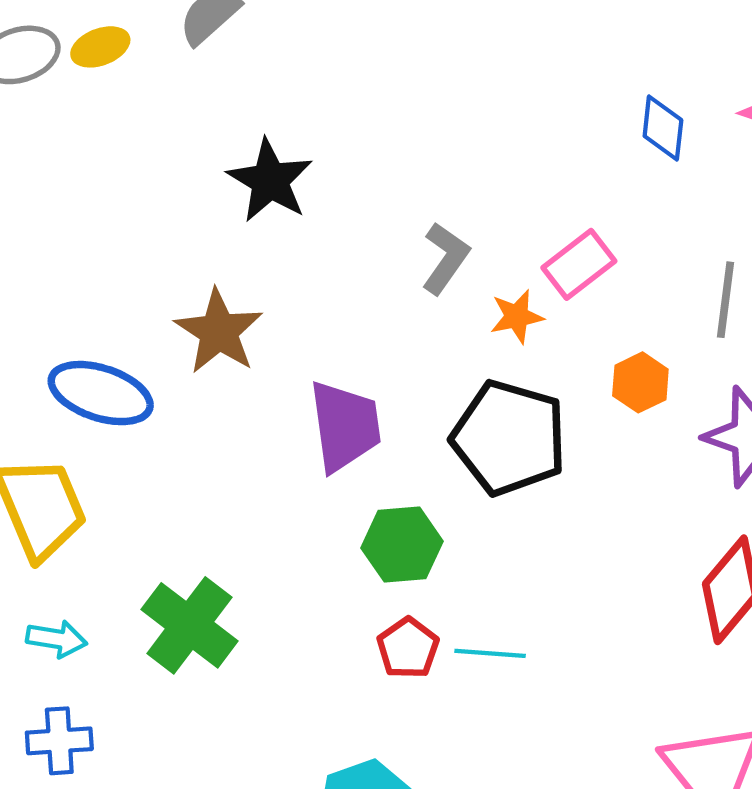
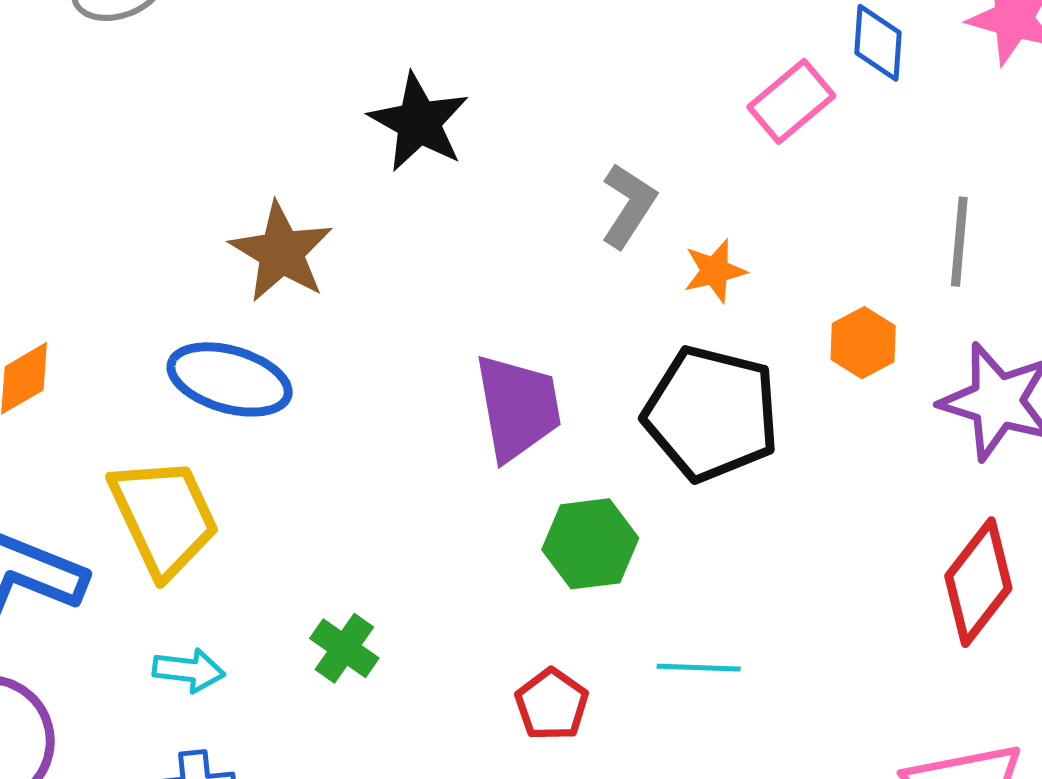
pink rectangle: (579, 264) -> (791, 101), moved
brown star: (219, 331) -> (281, 252), moved
green cross: (189, 625) -> (344, 648), size x0.6
red pentagon: (408, 648) -> (552, 705), moved

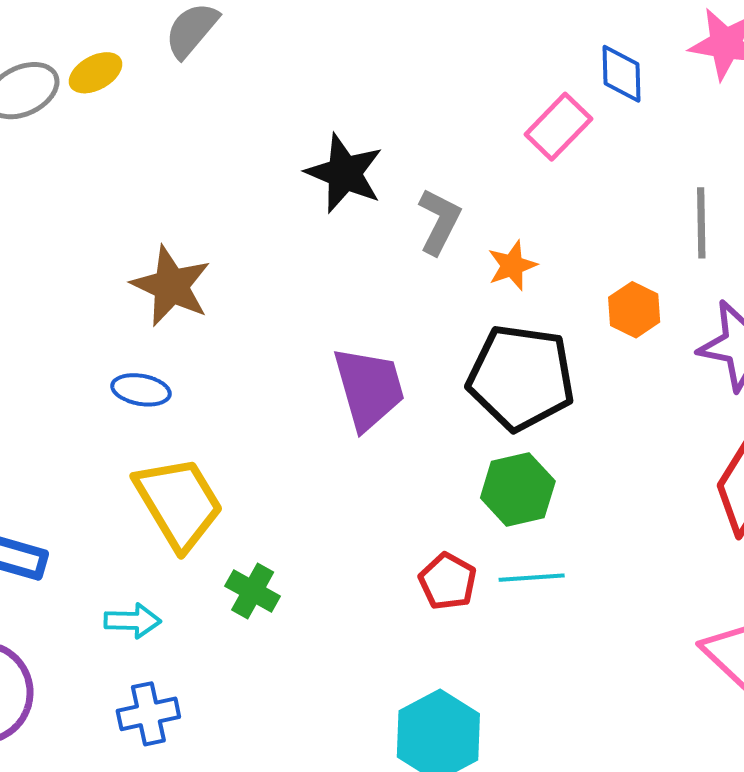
black star: (419, 122) -> (344, 173), moved
blue ellipse: (230, 379) -> (141, 390), size x0.6
yellow trapezoid: (164, 517) -> (179, 503), moved
green hexagon: (590, 544) -> (518, 490), moved
red pentagon: (552, 705) -> (448, 581), moved

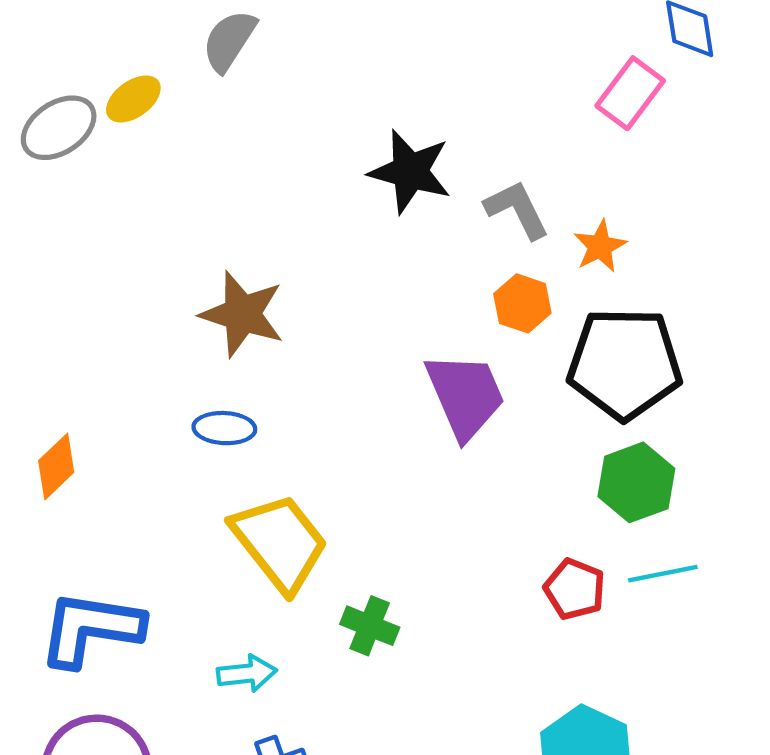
gray L-shape: (439, 221) -> (517, 210), turned -46
orange hexagon: (634, 310) -> (522, 303), moved

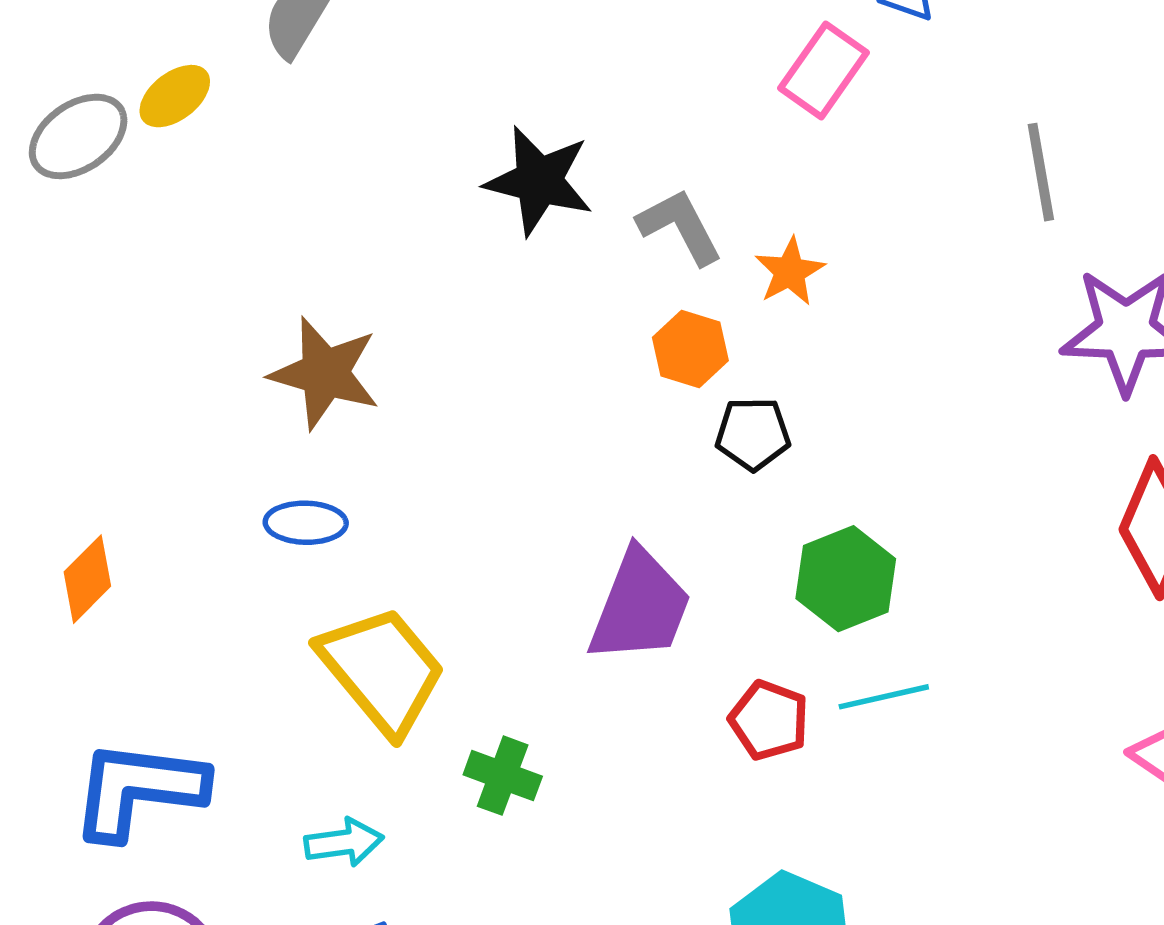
black pentagon: (625, 364) -> (753, 434), moved, size x0.5
purple trapezoid: (465, 396) -> (640, 606), moved, turned 46

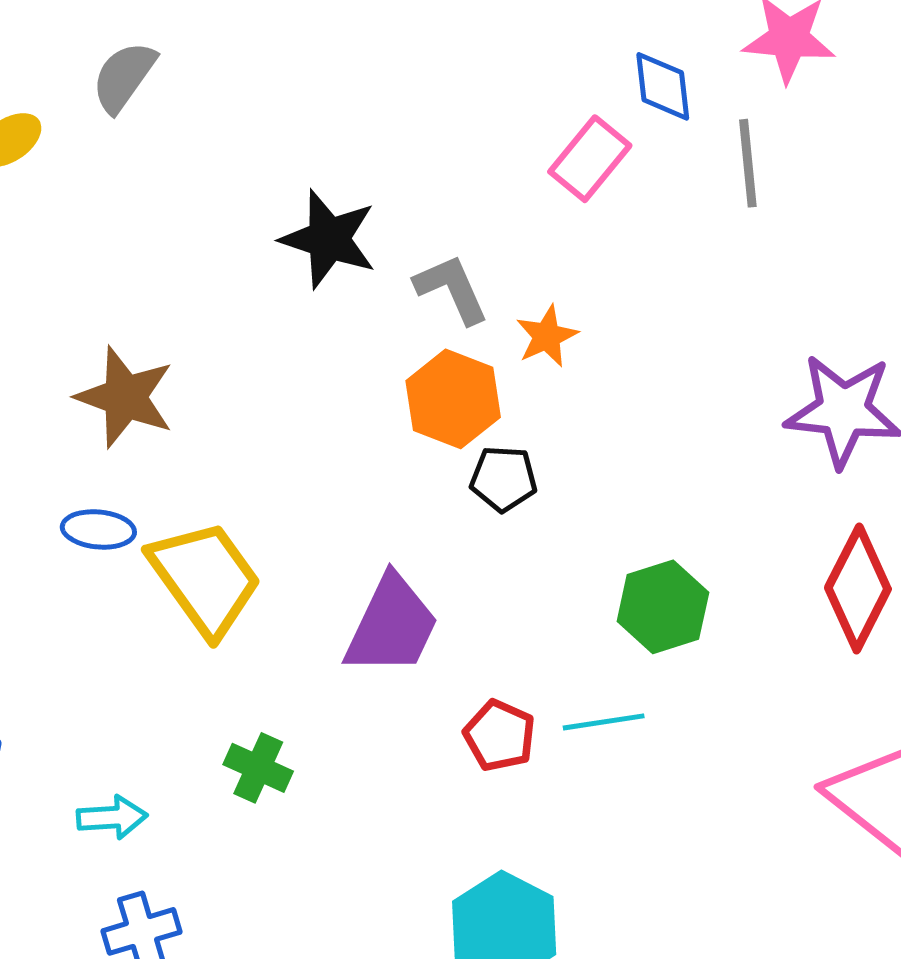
gray line: (1041, 172) -> (748, 163), moved
orange hexagon: (690, 349) -> (453, 399), size x1.4
green hexagon: (846, 579) -> (663, 607), moved
yellow trapezoid: (382, 670) -> (205, 578), moved

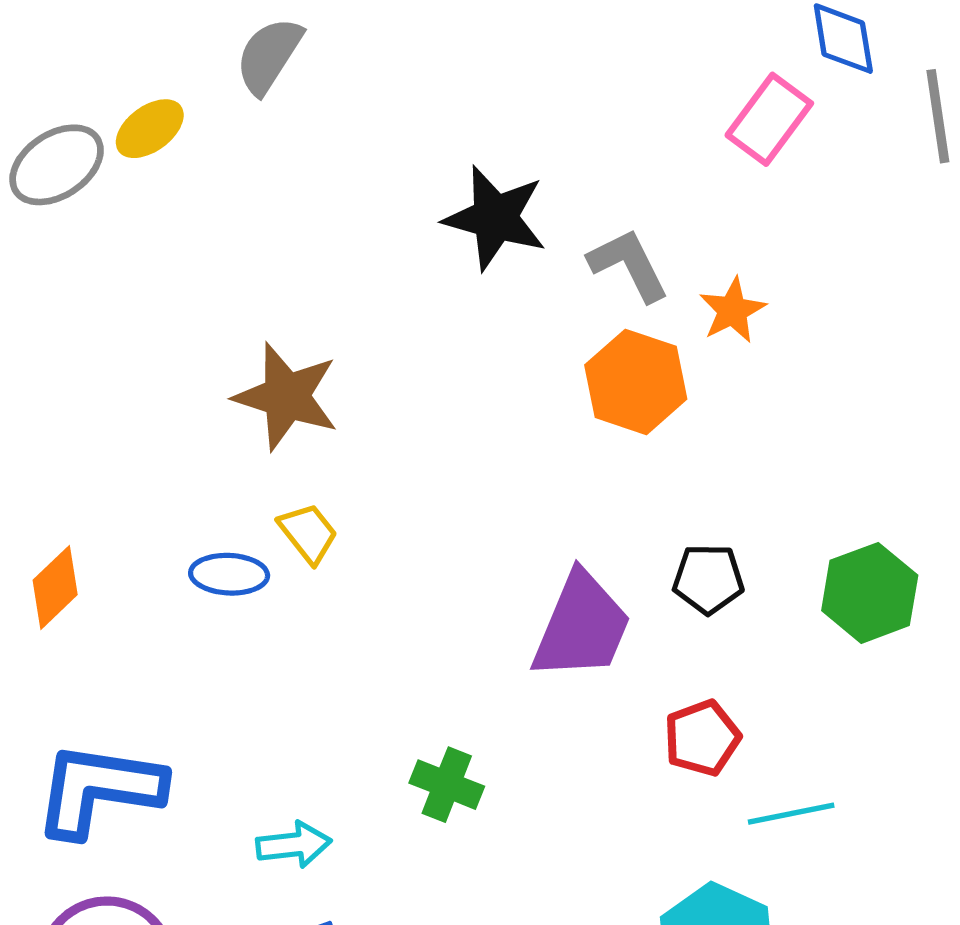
black pentagon: (503, 479) -> (708, 579), moved
blue ellipse: (98, 529) -> (229, 574), moved
yellow trapezoid: (205, 578) -> (308, 533), moved, size x0.5
cyan line: (604, 722) -> (791, 814), moved
red pentagon: (500, 736) -> (702, 738), turned 30

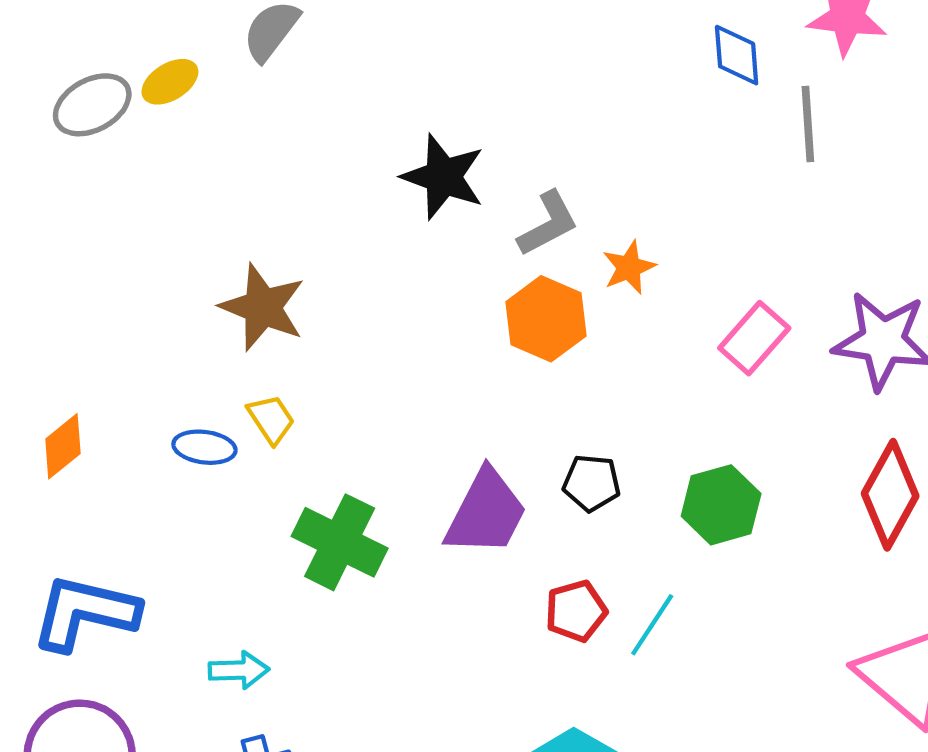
pink rectangle: (769, 119) -> (754, 338), moved
gray L-shape: (629, 265) -> (548, 224), turned 84
green cross: (447, 785) -> (340, 542), moved, size x1.6
cyan line: (791, 814) -> (652, 625), moved, turned -50

